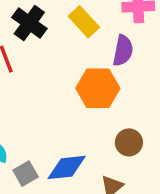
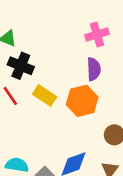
yellow rectangle: (84, 22) -> (45, 95), moved

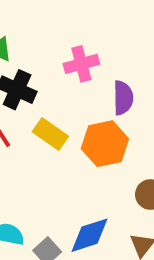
pink cross: (97, 34) -> (81, 64), moved

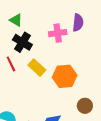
purple semicircle: (123, 98) -> (78, 23), moved

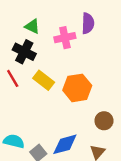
green triangle: (16, 20) -> (32, 26), moved

